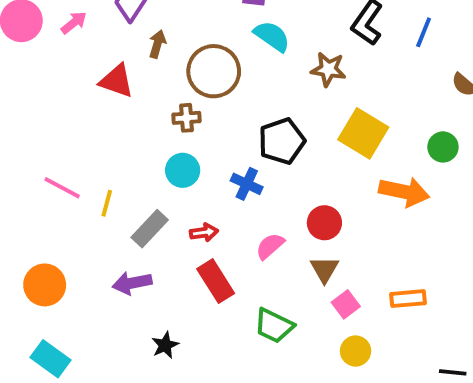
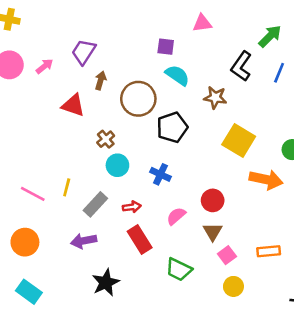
brown cross: (186, 118) -> (106, 139), moved, turned -36
black pentagon: (282, 141) -> (172, 127), moved
pink line: (62, 188) -> (33, 194), moved
black star: (165, 345) -> (106, 283), size x1.5

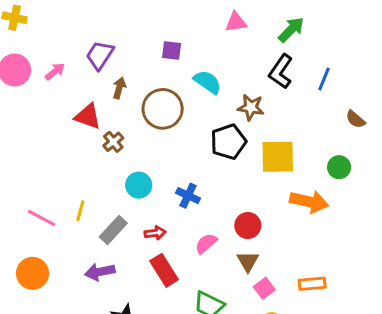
green arrow: (270, 36) -> (291, 30), moved
purple square: (166, 47) -> (172, 51), moved
black pentagon: (172, 127) -> (228, 142), moved
brown cross: (106, 139) -> (113, 142), moved
yellow square: (239, 140) -> (278, 157), turned -32

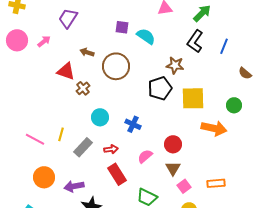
purple trapezoid: (100, 55) -> (68, 18), moved
cyan semicircle: (207, 82) -> (146, 36), moved
brown arrow: (119, 88) -> (87, 52), turned -88
purple arrow: (100, 272) -> (74, 186), moved
orange circle: (33, 273) -> (44, 177), moved

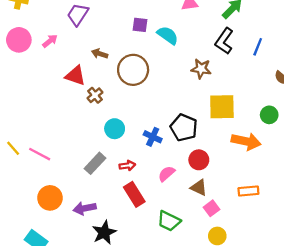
black pentagon: (160, 88) -> (184, 128), moved, turned -30
yellow line: (61, 134) -> (13, 148), moved, turned -56
brown triangle: (173, 168) -> (199, 188), turned -35
orange rectangle: (216, 183) -> (248, 191), moved

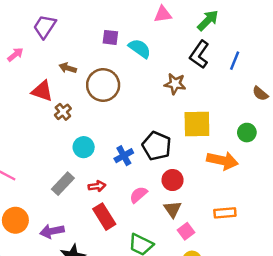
blue cross: (153, 137) -> (124, 156), turned 36
brown triangle: (199, 188) -> (173, 209), turned 30

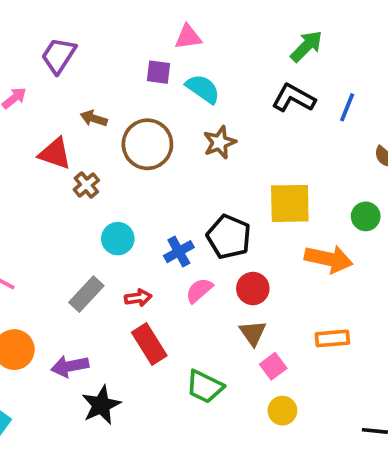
pink triangle: (163, 14) -> (188, 37), moved
black L-shape: (199, 55) -> (294, 98), turned 84
brown star: (175, 84) -> (220, 142), moved, turned -30
pink semicircle: (138, 195) -> (199, 290), moved

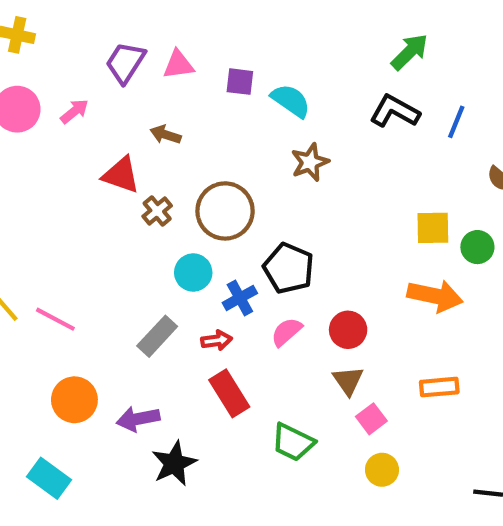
pink triangle: (188, 37) -> (178, 65), moved
brown circle: (147, 144) -> (225, 211), moved
yellow square: (290, 203) -> (433, 228), moved, size x0.7
black pentagon: (229, 237) -> (289, 268), moved
blue cross: (179, 252) -> (240, 298), moved

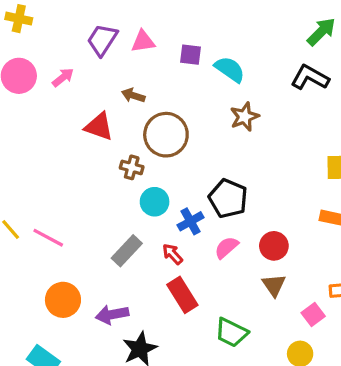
brown cross: (157, 211) -> (132, 167), moved, turned -35
brown circle: (225, 211) -> (166, 135), moved
red arrow: (217, 340) -> (173, 254), turned -125
pink square: (371, 419) -> (313, 315), moved

